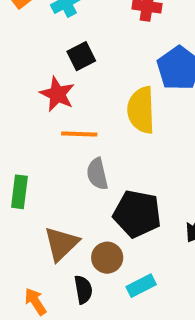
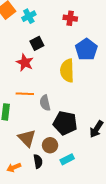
orange line: (79, 134) -> (25, 94), moved
brown triangle: (61, 244) -> (27, 138), turned -30
orange arrow: (35, 302) -> (14, 167), turned -80

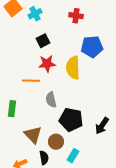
blue pentagon: (86, 49) -> (92, 47), turned 30
red star: (25, 63) -> (47, 64), moved, turned -30
orange line: (25, 94) -> (31, 81), moved
cyan rectangle: (67, 159) -> (73, 156), turned -32

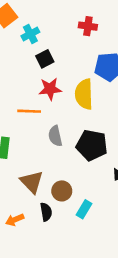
cyan cross: (35, 14) -> (30, 34), moved
black pentagon: (71, 120) -> (92, 145), moved

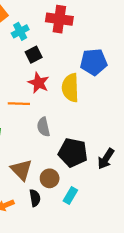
red cross: (88, 26) -> (59, 19), moved, size x1.5
red star: (50, 89) -> (39, 83), turned 30
black pentagon: (92, 145) -> (73, 153), moved

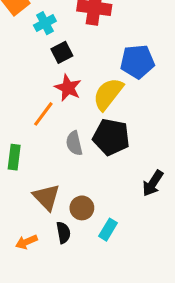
yellow semicircle: (70, 88) -> (108, 94), turned 40
orange line: (19, 104) -> (43, 114), turned -55
black pentagon: (73, 153) -> (111, 137), moved

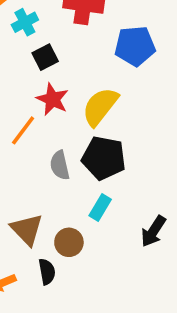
blue pentagon: (137, 62) -> (135, 46), moved
black arrow: (153, 183) -> (153, 231), moved
cyan rectangle: (108, 230) -> (100, 207), moved

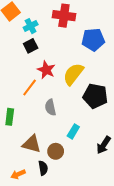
black square: (45, 57) -> (31, 46), moved
black pentagon: (104, 158) -> (95, 96), moved
brown triangle: (27, 229) -> (32, 144), turned -30

